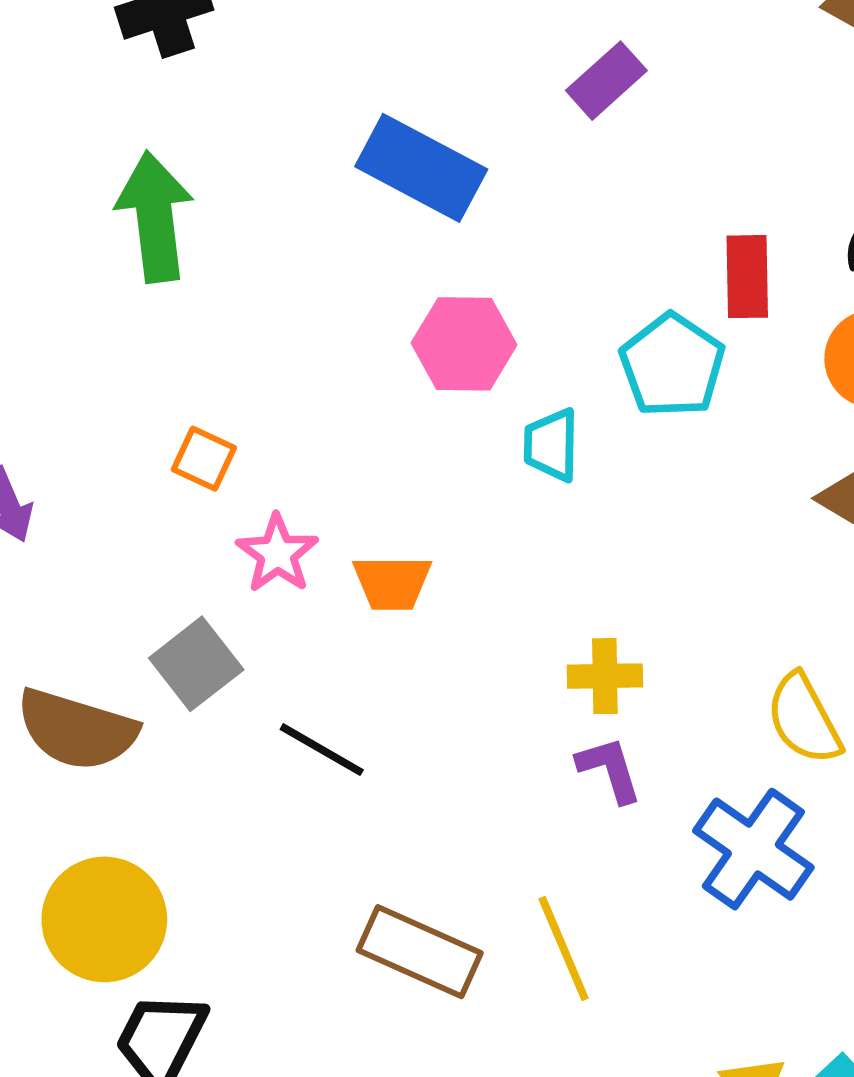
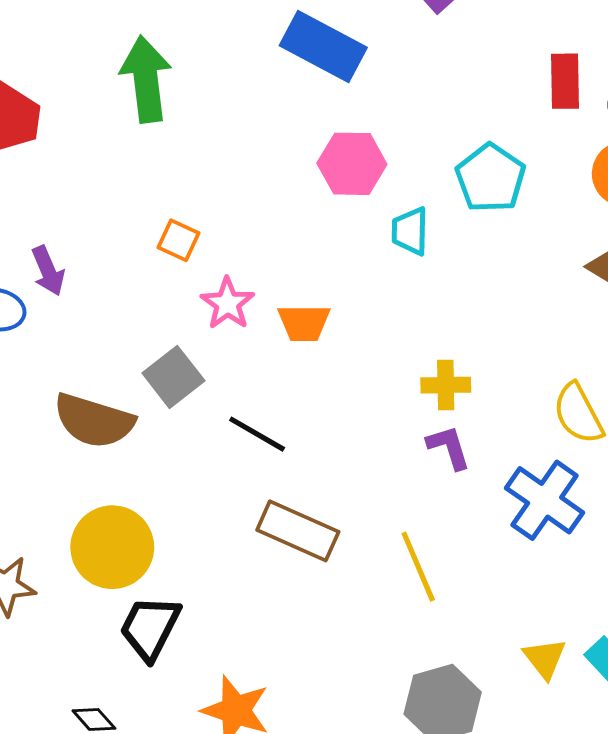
red rectangle: (747, 277) -> (565, 81), moved
brown rectangle: (420, 952) -> (298, 531), moved

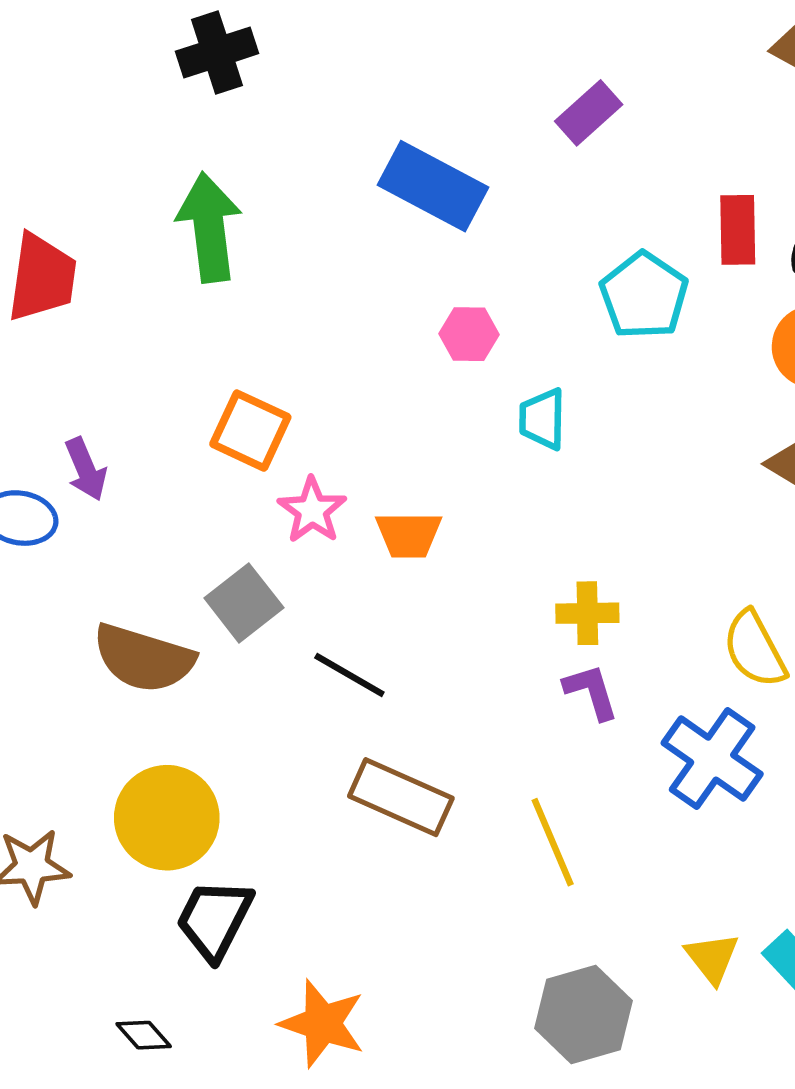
pink hexagon: (352, 164) -> (469, 334), size x0.7
cyan pentagon: (491, 178) -> (644, 296), moved
orange square: (179, 240) -> (250, 431), size x1.5

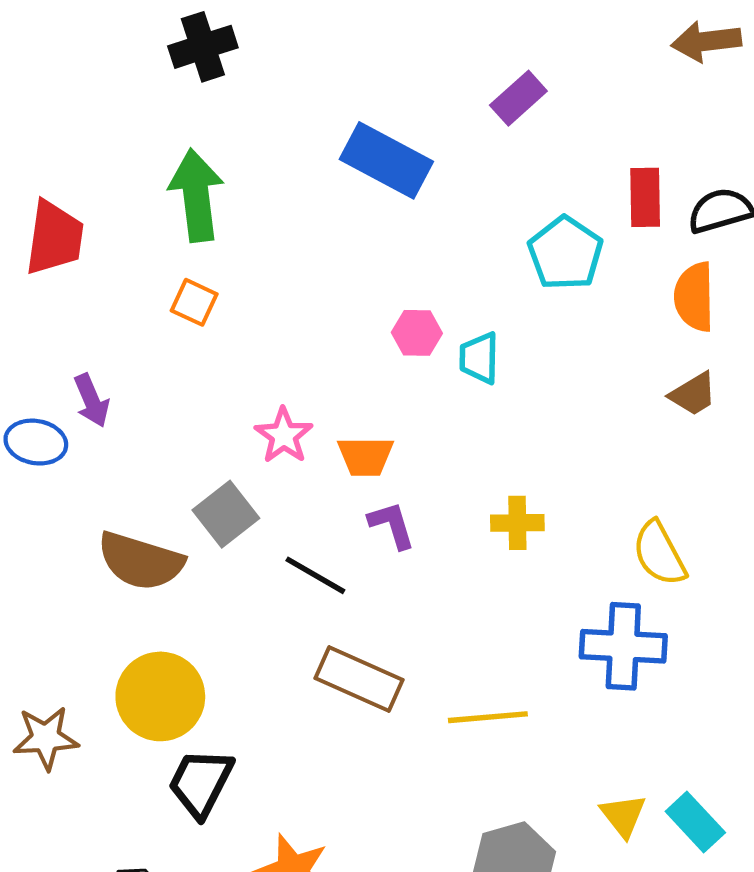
pink hexagon: (469, 334) -> (417, 333), moved
orange square: (250, 431) -> (194, 302), moved, size x0.7
purple L-shape: (591, 692) -> (392, 525), moved
blue cross: (712, 759) -> (623, 646), turned -32
yellow line: (553, 842) -> (488, 717), turned -72

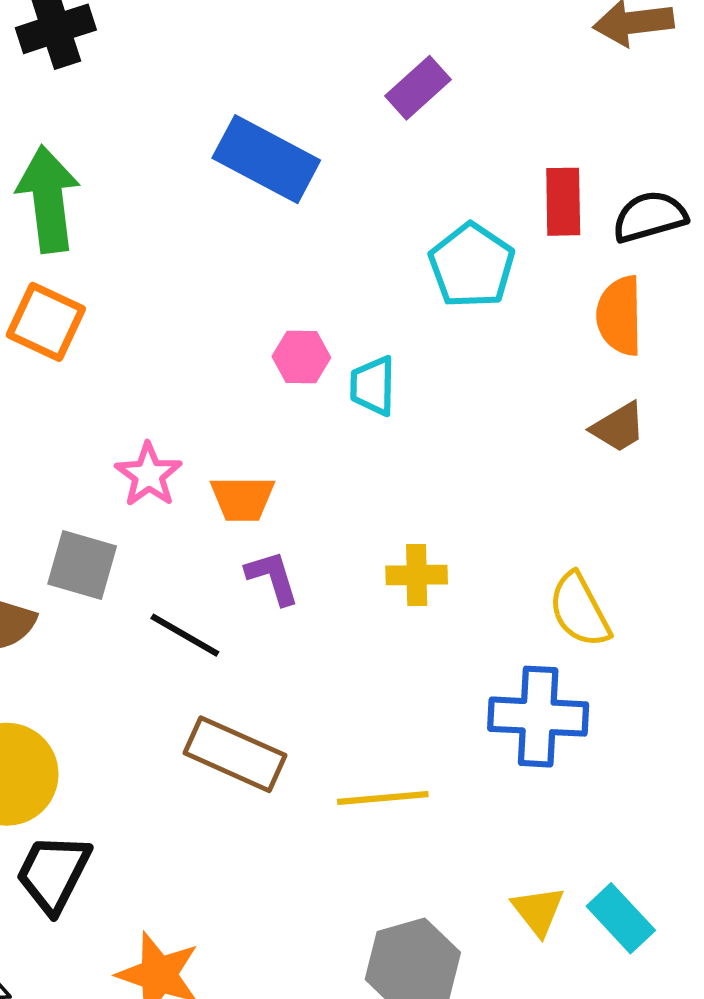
orange square: (194, 302) -> (46, 322), size x1.4
gray square: (226, 514) -> (82, 565), turned -36

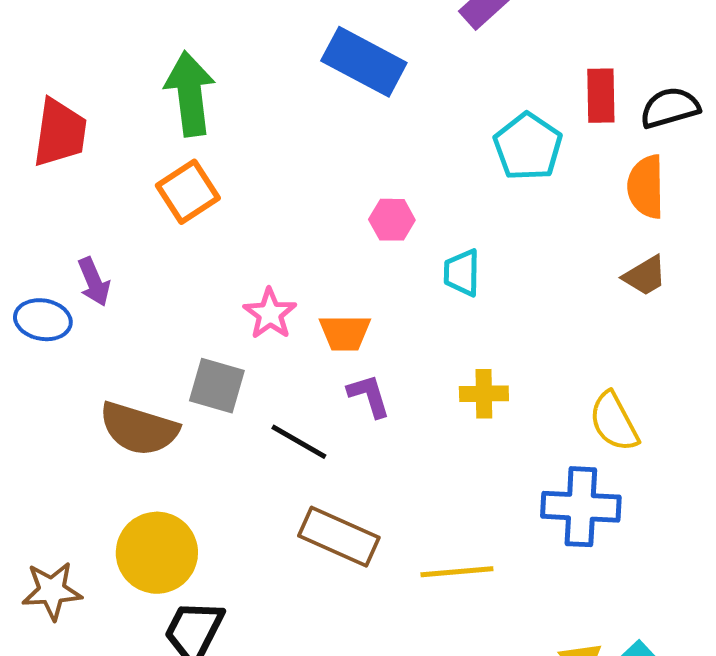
orange square: (46, 322) -> (188, 192), turned 32
cyan trapezoid: (373, 386) -> (462, 273), moved

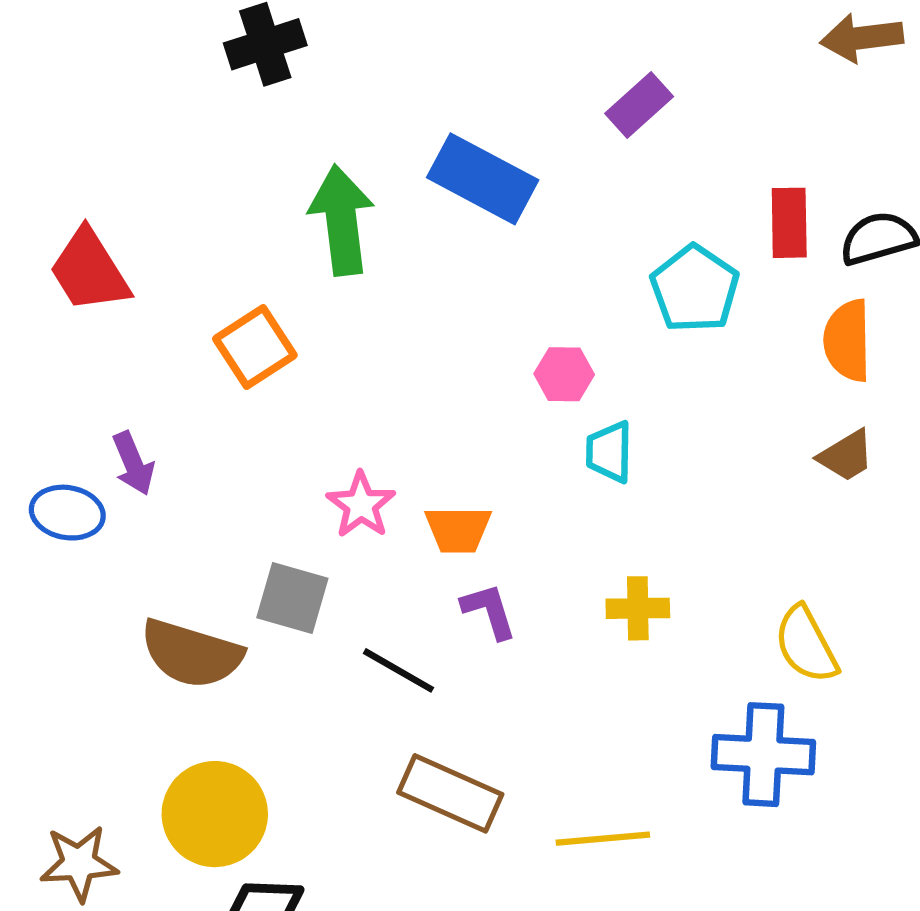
green arrow: (190, 94) -> (342, 220), moved
red trapezoid: (60, 133) -> (89, 271), turned 140
pink hexagon: (392, 220) -> (564, 374), moved

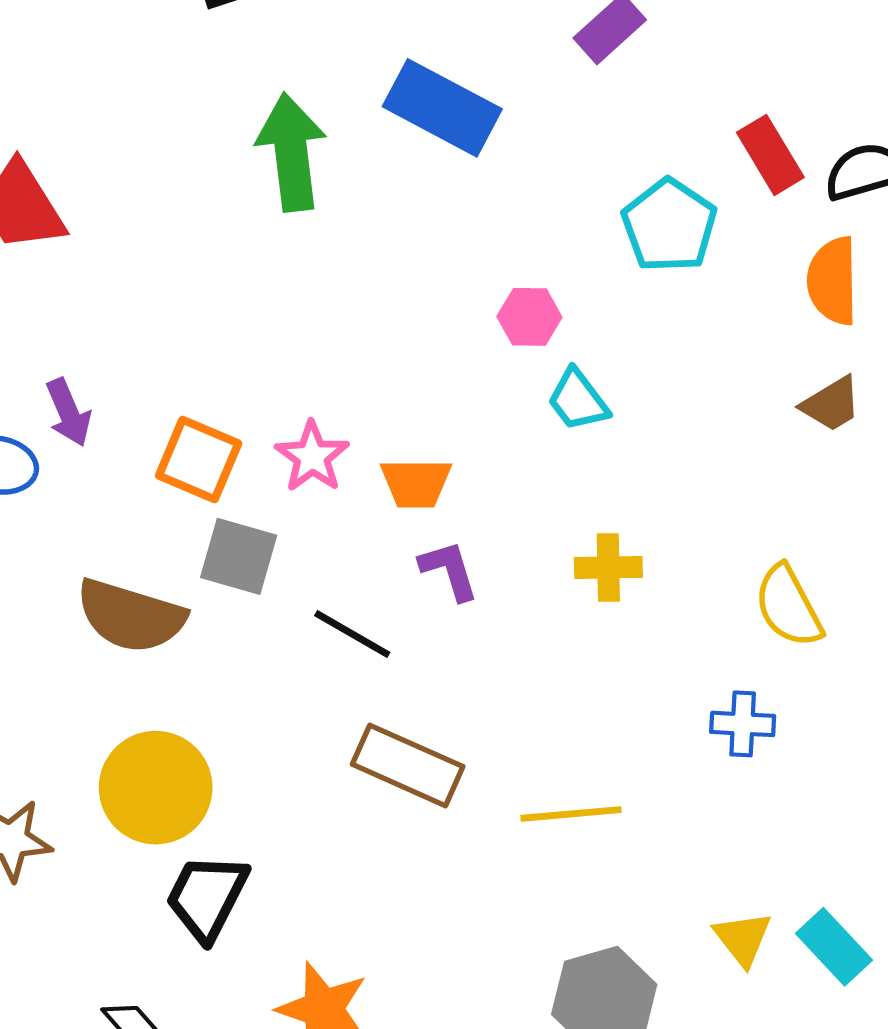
red rectangle: (789, 223) -> (770, 155), turned -30
orange square: (255, 347) -> (199, 459), moved, turned -34
cyan trapezoid: (609, 452) -> (578, 400), turned -38
blue cross: (763, 755) -> (743, 724), size x0.6

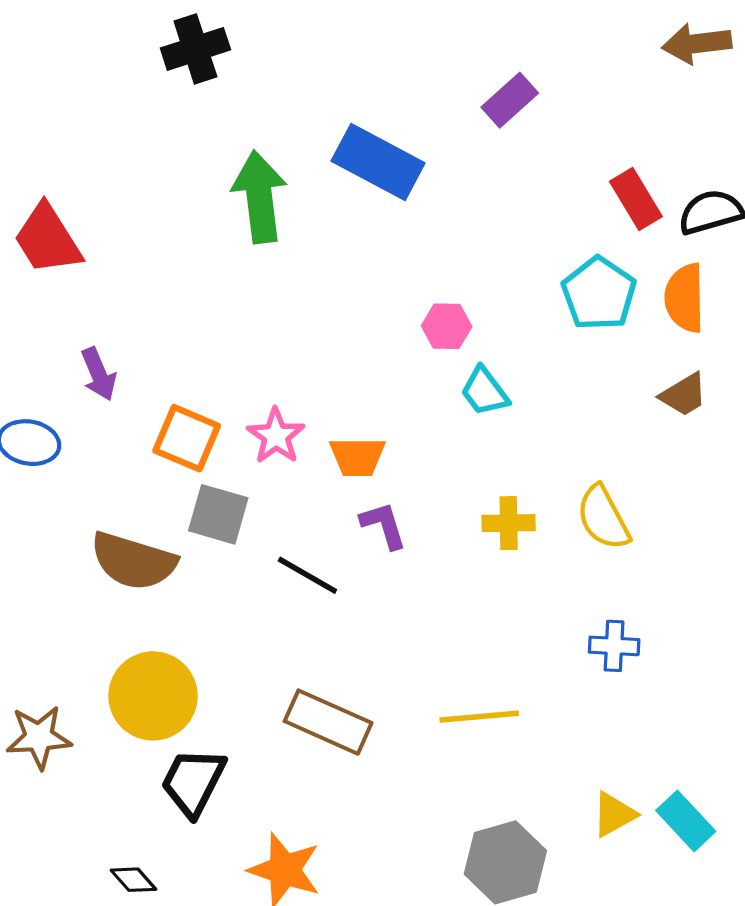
cyan pentagon: (669, 226) -> (599, 294), moved
purple arrow: (68, 412) -> (99, 374), moved
yellow semicircle: (788, 606) -> (603, 518), moved
brown rectangle: (408, 765) -> (328, 722), moved
yellow triangle: (743, 939) -> (614, 814), turned 39

